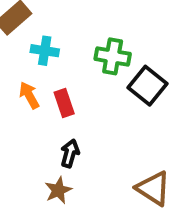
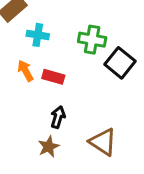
red rectangle: (64, 103) -> (53, 77), turned -55
brown triangle: (153, 188) -> (103, 142), moved

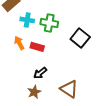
green cross: (92, 40) -> (49, 23), moved
black arrow: (58, 117) -> (40, 73), turned -144

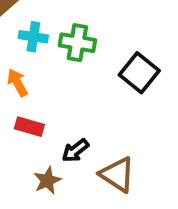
red rectangle: (37, 47) -> (29, 127), moved
black arrow: (40, 73) -> (75, 151), moved

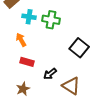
black square: (139, 73) -> (79, 48), moved
brown star: (47, 181) -> (23, 89), moved

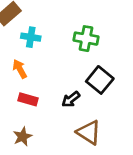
green cross: (51, 20) -> (86, 39), moved
black arrow: (50, 74) -> (71, 99), moved

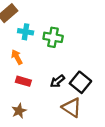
green cross: (86, 39) -> (53, 37), moved
black square: (100, 80) -> (80, 82), moved

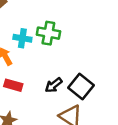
cyan cross: (26, 32) -> (22, 38), moved

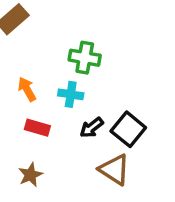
cyan cross: (22, 38) -> (71, 94), moved

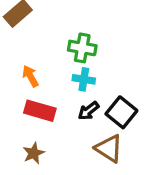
cyan cross: (71, 94) -> (84, 79), moved
red rectangle: (37, 128) -> (40, 111), size x1.4

